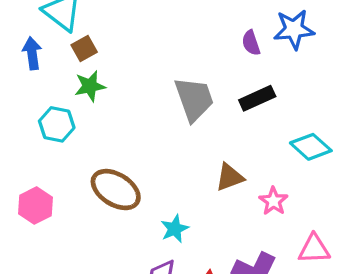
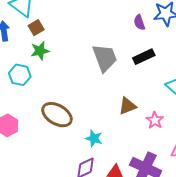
cyan star: (175, 229) -> (94, 138), turned -30

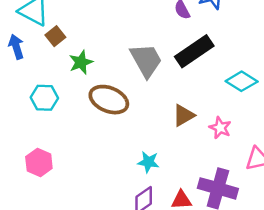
green star: (40, 51) -> (81, 62), moved
black rectangle: (144, 57) -> (194, 51), size x1.4
brown ellipse: (57, 115) -> (109, 100), moved

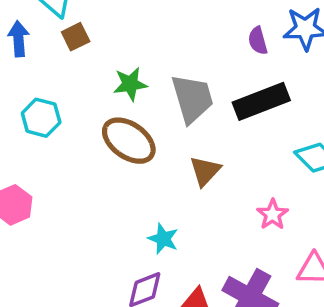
green star: (81, 62) -> (130, 84), moved
brown triangle: (184, 115) -> (205, 171), moved, turned -30

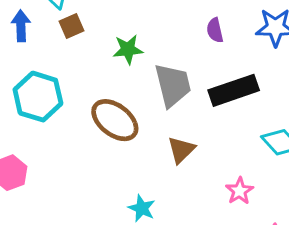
purple semicircle: (258, 41) -> (215, 30), moved
green star: (130, 84) -> (128, 49), moved
cyan hexagon: (41, 118) -> (38, 97), size x1.4

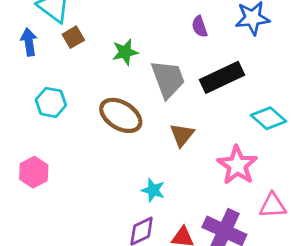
cyan hexagon: (38, 97) -> (51, 102), size x0.7
pink star: (239, 191) -> (237, 165), size x1.6

